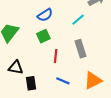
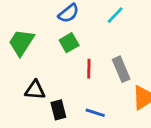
gray rectangle: (80, 49) -> (121, 69), moved
blue line: (63, 81) -> (95, 113), moved

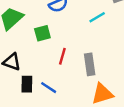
green square: (69, 43) -> (42, 33), moved
blue line: (95, 113) -> (49, 88), moved

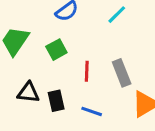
black rectangle: (27, 84) -> (56, 101), moved
blue line: (49, 88) -> (92, 111), moved

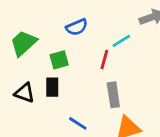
red line: (87, 71) -> (104, 60), moved
black rectangle: (56, 101) -> (52, 87), moved

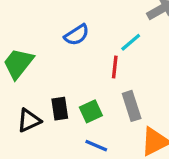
green square: (59, 60) -> (91, 111), moved
black triangle: (25, 93) -> (29, 120), turned -35

